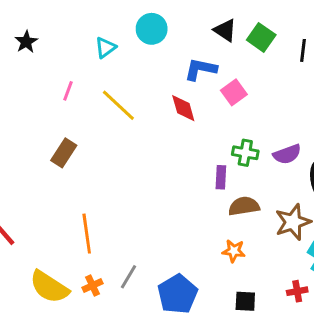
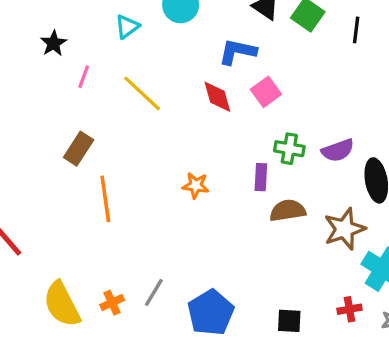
black star: (26, 42) -> (54, 43), moved
pink square: (234, 92) -> (266, 92), moved
orange line: (87, 234) -> (105, 199), moved
orange star: (234, 251) -> (196, 185), moved
yellow semicircle: (49, 287) -> (62, 304), turned 30

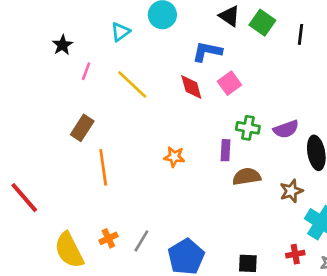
brown star: (344, 229) -> (291, 191), size x0.7
orange cross: (112, 303) -> (108, 238), moved

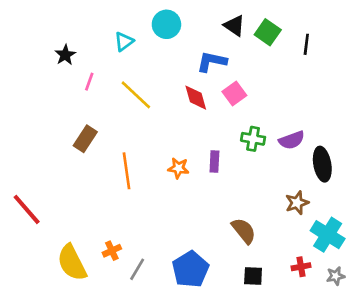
purple rectangle: (226, 150) -> (214, 161), moved
orange line: (103, 167) -> (127, 171), moved
brown semicircle: (247, 177) -> (244, 231), moved, turned 60
gray line: (141, 241) -> (137, 269), moved

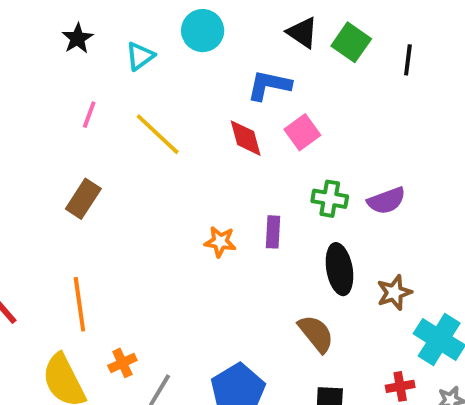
black star: (65, 55) -> (77, 38), moved
black ellipse: (322, 164) -> (339, 269), moved
orange line: (127, 171) -> (79, 304), moved

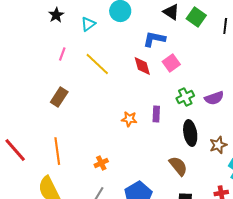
green cross: (330, 199) -> (185, 97), turned -36
orange cross: (122, 363) -> (101, 163), moved

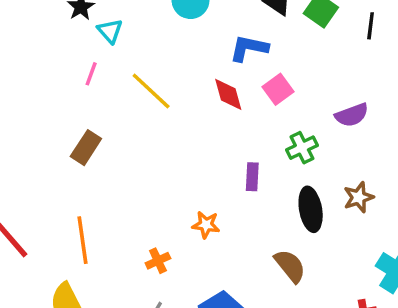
cyan triangle: (88, 24) -> (110, 31), moved, turned -35
purple semicircle: (214, 98) -> (352, 115), moved
orange star: (129, 119) -> (206, 225), moved
brown star: (218, 145) -> (359, 197), moved

